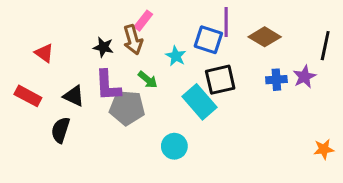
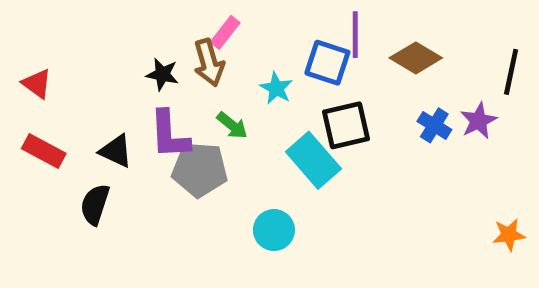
red triangle: (44, 53) -> (37, 84), moved
blue cross: (276, 80) -> (434, 125), turned 36

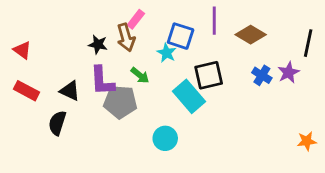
blue square: (327, 63) -> (181, 36), moved

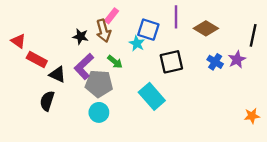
purple L-shape: (102, 81) -> (84, 66), turned 50
red rectangle: (26, 91) -> (37, 59), moved
cyan rectangle: (189, 96) -> (152, 96), moved
cyan circle: (165, 138) -> (99, 112), moved

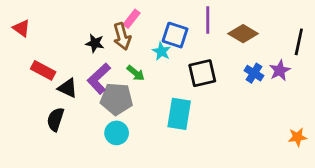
red triangle: (18, 41) -> (21, 28), moved
cyan rectangle: (152, 96) -> (179, 114), turned 50

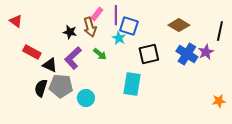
purple line: (208, 20) -> (116, 15), moved
blue cross: (254, 73) -> (187, 54), size x1.5
gray pentagon: (117, 99) -> (61, 86), moved

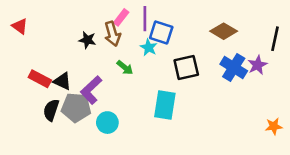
red rectangle: (32, 52) -> (40, 79), moved
purple L-shape: (73, 58) -> (91, 90), moved

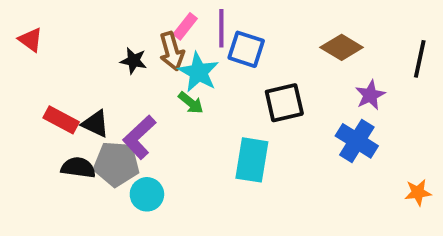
cyan star: (149, 47) -> (198, 72), moved, size x1.5
purple star: (257, 65) -> (370, 95), moved
blue cross: (234, 67) -> (357, 141), moved
black semicircle: (51, 110) -> (78, 168), turned 80
cyan circle: (107, 123) -> (147, 194), moved

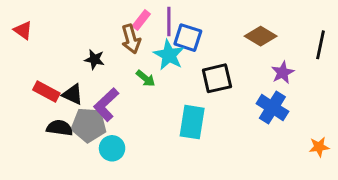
black star: (134, 61) -> (95, 59), moved
cyan star: (198, 72) -> (169, 55), moved

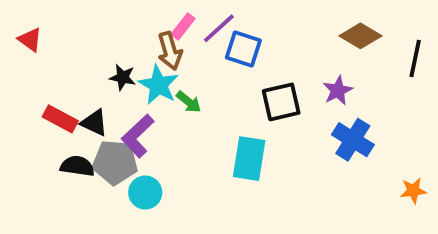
purple line: (169, 21) -> (219, 28), turned 48
brown diamond: (261, 36) -> (360, 36), moved
cyan star: (169, 55) -> (158, 85), moved
purple star: (283, 73) -> (338, 91), moved

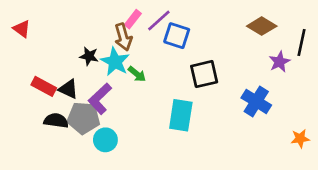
purple star: (338, 91) -> (280, 62), moved

